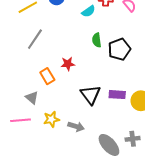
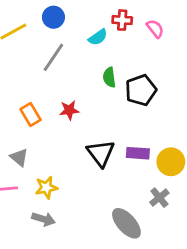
gray line: (35, 39) -> (53, 57), moved
orange rectangle: (47, 76) -> (31, 115), moved
gray arrow: (76, 126) -> (43, 219), moved
gray cross: (133, 139) -> (159, 198), moved, turned -32

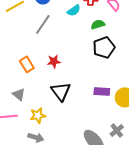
green semicircle: (109, 77) -> (98, 24), moved, turned 80
black triangle: (101, 153) -> (61, 91), moved
gray cross: (159, 198) -> (117, 130), moved

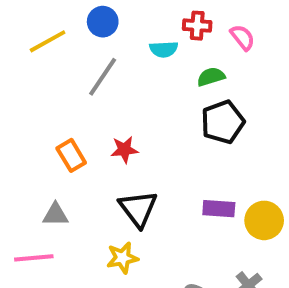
cyan semicircle: (74, 10) -> (164, 49), turned 32
gray triangle: (19, 94) -> (55, 215), turned -40
yellow star: (38, 115) -> (122, 258), moved

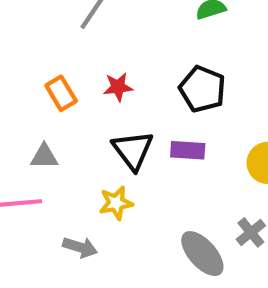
black pentagon: (223, 122) -> (202, 89), moved, turned -30
purple rectangle: (219, 209) -> (188, 150), moved

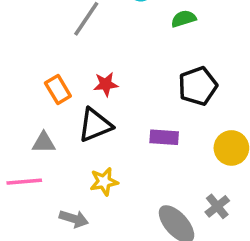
black pentagon: (202, 89) -> (198, 86), moved, turned 30
black triangle: (133, 150) -> (95, 125), moved, turned 45

